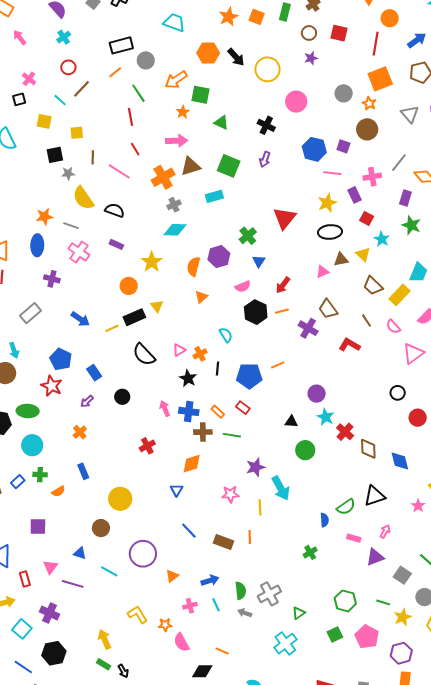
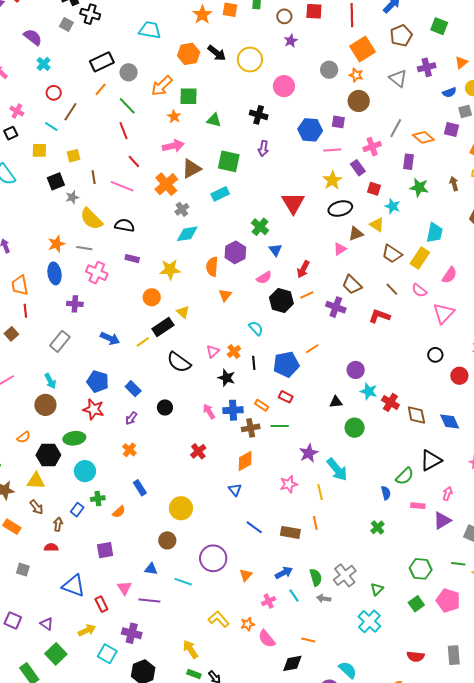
yellow star: (152, 262) -> (170, 269), turned -30

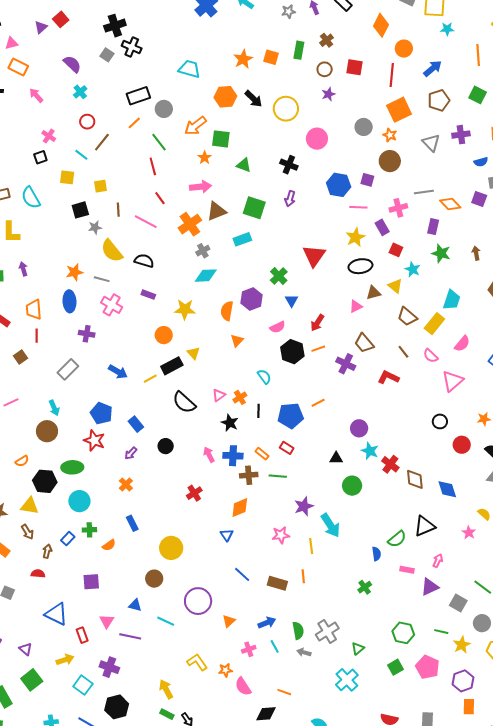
gray line: (396, 128) -> (424, 192), turned 48

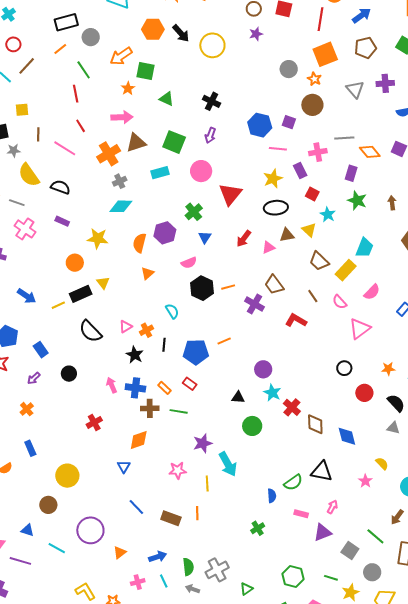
pink circle: (317, 139) -> (201, 171), moved
red arrow: (317, 323) -> (244, 239), moved
black triangle: (425, 526) -> (322, 471), turned 30

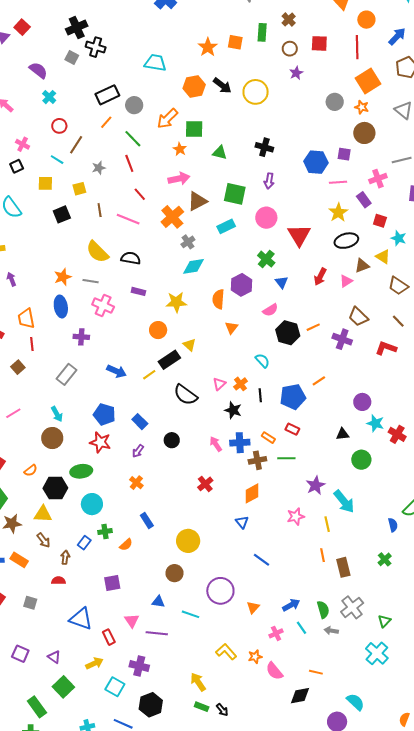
gray star: (14, 150) -> (99, 168), moved
brown rectangle: (171, 518) -> (343, 567), moved, turned 66

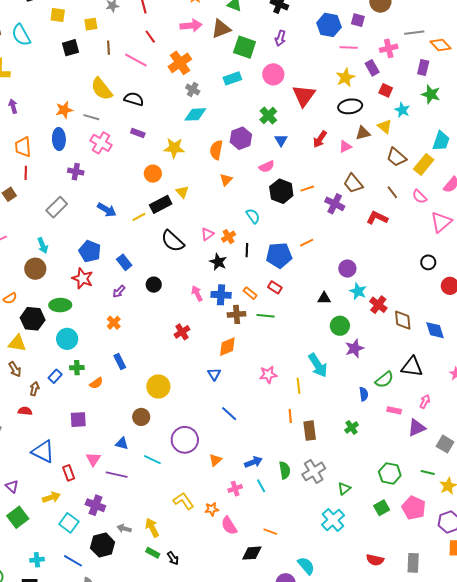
brown triangle: (197, 201) -> (221, 29), moved
gray cross: (188, 242) -> (193, 89), turned -32
purple star: (316, 485) -> (354, 348), moved
gray arrow: (331, 631) -> (124, 528), moved

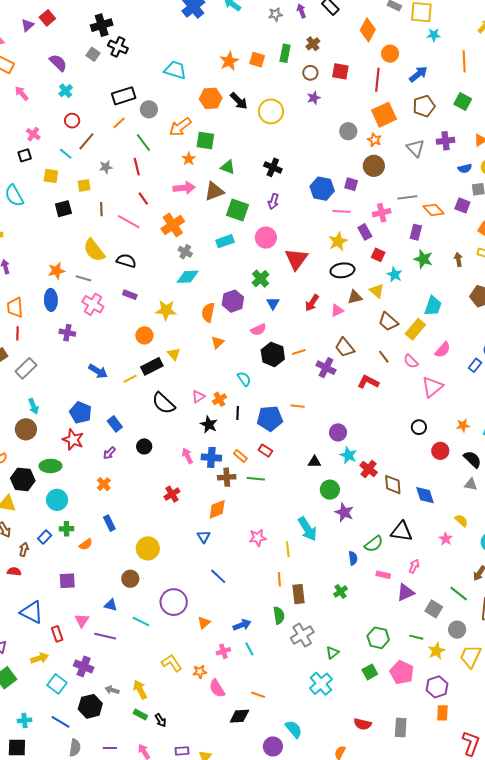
gray rectangle: (57, 207) -> (26, 368), moved
orange line: (307, 243) -> (298, 406), turned 32
purple star: (354, 348) -> (344, 512), turned -30
green semicircle: (285, 470) -> (279, 615), moved

